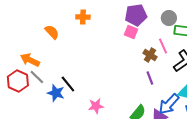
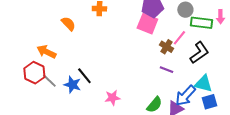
pink square: (131, 32) -> (147, 24), size x1.5
pink line: (163, 46) -> (179, 38), turned 63
gray line: (37, 77) -> (49, 81), moved
purple line: (150, 78) -> (166, 70), turned -48

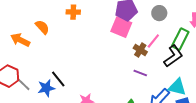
green rectangle: (201, 23) -> (180, 39), moved, turned -70
orange arrow: (46, 52) -> (20, 40), moved
blue star: (72, 85) -> (46, 88), turned -30

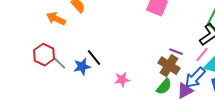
pink line: (153, 41) -> (202, 55), moved
brown cross: (140, 50) -> (169, 66), moved, size x1.5

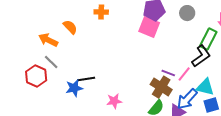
pink line: (202, 55) -> (184, 74), moved
black line: (94, 58) -> (86, 79), turned -60
gray line: (59, 63) -> (51, 62), moved

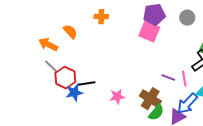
pink line: (184, 74) -> (184, 79), turned -49
red hexagon: (36, 76) -> (65, 78), moved
brown cross: (161, 87) -> (150, 99), moved
pink star: (114, 101) -> (117, 97), moved

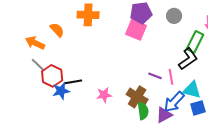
orange cross: (101, 17) -> (88, 15), size x1.5
green semicircle: (156, 113) -> (143, 111), turned -48

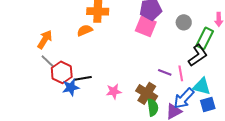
gray circle: (174, 16) -> (184, 22), moved
orange semicircle: (57, 30) -> (85, 30), moved, turned -70
orange arrow: (35, 43) -> (45, 39), turned 96

